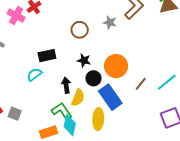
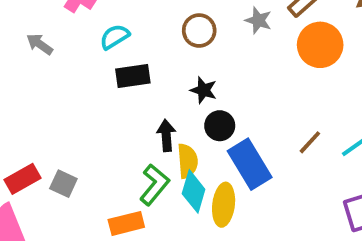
orange circle: (116, 66) -> (320, 45), moved
cyan semicircle: (34, 74) -> (115, 37), moved
yellow semicircle: (78, 98) -> (187, 161), turned -30
green L-shape: (62, 111) -> (154, 185), turned 70
cyan diamond: (70, 125) -> (194, 191), moved

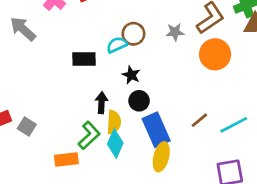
gray star: (258, 20) -> (175, 32), turned -30
cyan semicircle: (115, 37) -> (117, 45), moved
gray arrow: (40, 44) -> (23, 29), size x1.5
yellow ellipse: (224, 205) -> (161, 157), moved

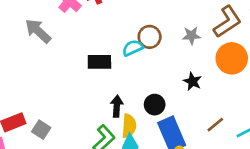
black star: (131, 75) -> (192, 81), moved

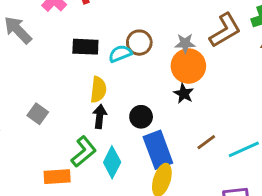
orange circle: (232, 58) -> (188, 66), moved
black rectangle: (99, 62) -> (85, 47), moved
yellow semicircle: (129, 126) -> (98, 90), moved
gray square: (41, 130) -> (38, 114), moved

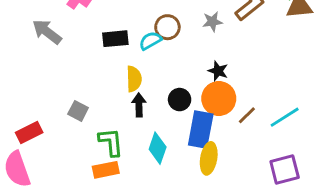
orange circle: (188, 66) -> (219, 99), moved
blue rectangle: (158, 150) -> (201, 130), turned 39
green L-shape: (84, 152) -> (111, 142), moved, turned -48

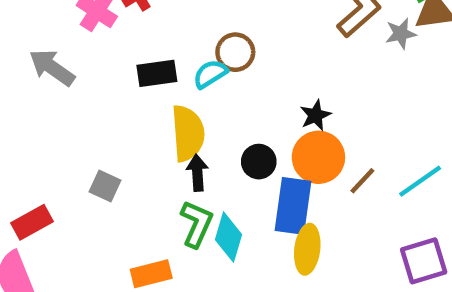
gray star: (212, 22) -> (401, 34), moved
black star: (218, 71) -> (315, 115), turned 30
yellow semicircle: (134, 79) -> (188, 133), size x1.4
green L-shape: (111, 142) -> (197, 224), moved, turned 32

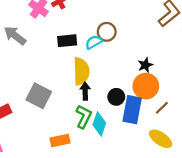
black circle: (259, 162) -> (116, 97), moved
brown line: (362, 181) -> (162, 108), moved
gray square: (105, 186) -> (39, 96), size x1.6
yellow ellipse: (307, 249) -> (161, 139), moved, turned -65

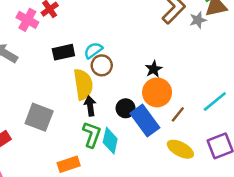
brown circle: (107, 32) -> (102, 65), moved
blue rectangle: (132, 110) -> (145, 121), turned -40

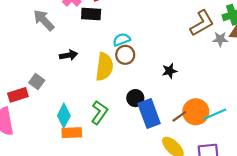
black rectangle: (63, 52) -> (91, 14), moved
orange circle: (157, 92) -> (196, 112), moved
black arrow: (90, 106) -> (69, 55), moved, turned 72
gray square: (39, 117) -> (37, 81), moved, size x0.6
cyan diamond: (110, 141) -> (64, 116), moved

